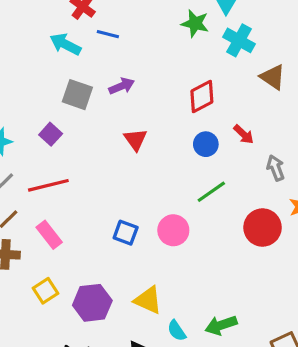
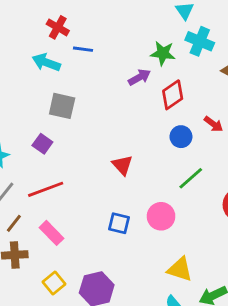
green star: (195, 23) -> (163, 53), moved
purple arrow: (122, 86) -> (139, 77), moved
red triangle: (135, 140) -> (122, 165), moved
yellow triangle: (148, 300) -> (180, 269), moved

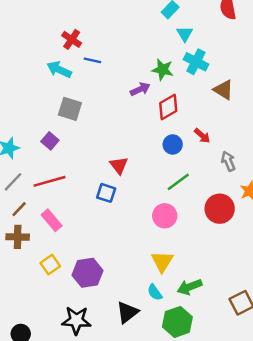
pink circle: (161, 216) -> (165, 216), moved
blue square: (119, 223) -> (106, 193), moved
yellow triangle: (180, 269) -> (162, 261), turned 40

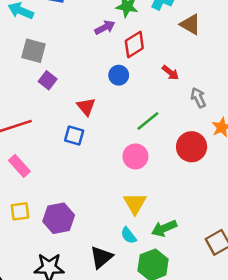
purple square: (50, 141) -> (48, 80), moved
blue circle: (173, 144) -> (119, 75), moved
yellow square: (50, 265) -> (20, 211), turned 30

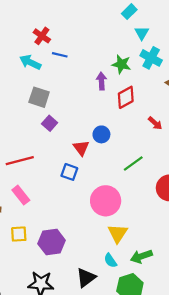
purple arrow: (105, 27) -> (101, 81), turned -70
blue circle: (119, 75) -> (101, 134), moved
pink circle: (135, 156) -> (106, 201), moved, size x1.4

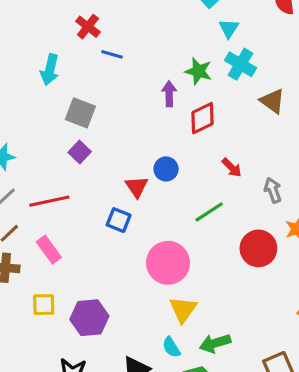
cyan arrow: (30, 62) -> (50, 70), moved, turned -105
purple square: (50, 123) -> (80, 152), moved
red arrow: (155, 123) -> (232, 168), moved

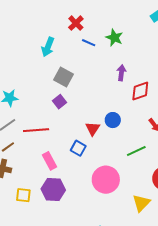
green star: (198, 71) -> (114, 38), moved
pink rectangle: (49, 250) -> (50, 161), moved
yellow triangle: (183, 309) -> (141, 203), moved
purple hexagon: (89, 318) -> (53, 190), moved

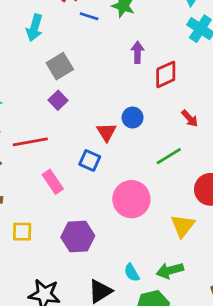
gray square: (63, 77) -> (60, 66), turned 36
purple hexagon: (53, 190) -> (78, 236), moved

